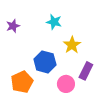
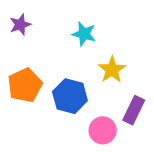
purple star: (13, 26) -> (20, 25), moved
orange pentagon: (22, 82) -> (25, 85), moved

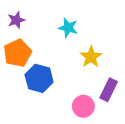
orange pentagon: (25, 85) -> (18, 53), moved
blue hexagon: (70, 96) -> (39, 78), moved

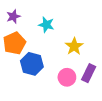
cyan star: (68, 28) -> (46, 25), moved
pink circle: (83, 106) -> (67, 77), moved

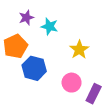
purple star: (13, 16) -> (26, 18), moved
purple rectangle: (89, 73) -> (94, 94), moved

